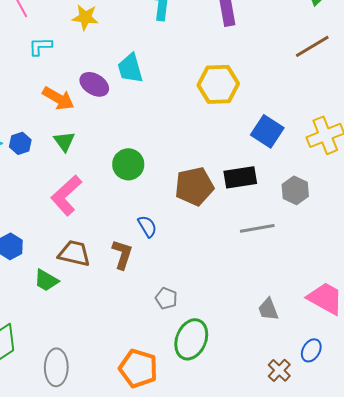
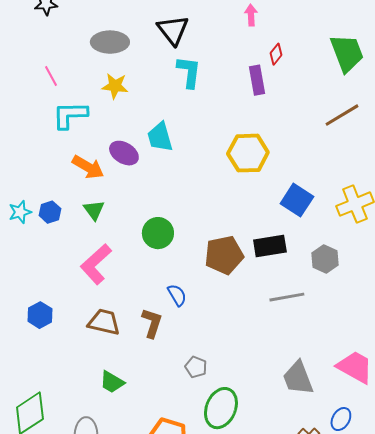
cyan L-shape: (40, 46) -> (70, 115), size x1.5
green trapezoid: (46, 280) -> (112, 382), moved
gray trapezoid: (268, 309) -> (298, 378), size x1.5

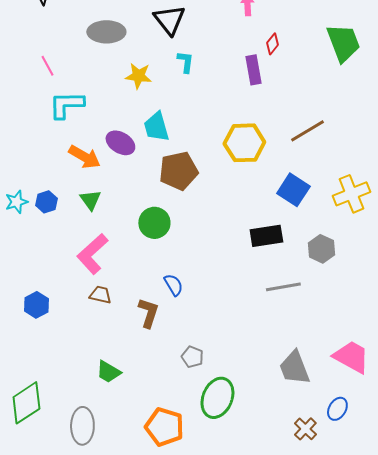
cyan L-shape: (189, 72) -> (185, 62), size x0.7
yellow star: (115, 86) -> (138, 76), moved
brown line: (342, 115) -> (307, 131), moved
brown pentagon: (224, 255) -> (178, 171), moved
brown trapezoid: (104, 322) -> (100, 295), moved, size x0.7

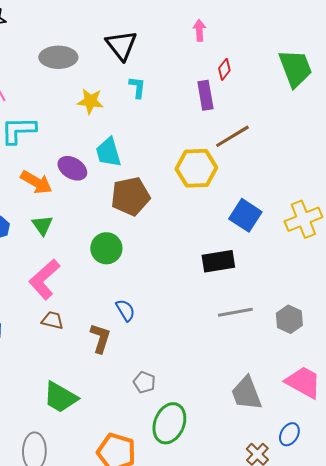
brown line: (307, 131) -> (232, 136), moved
gray hexagon: (321, 249) -> (289, 319), moved
green trapezoid: (108, 372) -> (60, 397), size x1.4

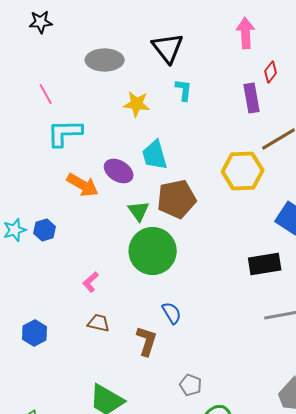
pink arrow: (199, 30) -> (246, 33), size x1.4
green triangle: (42, 225) -> (139, 211), moved
green circle: (106, 248) -> (153, 251), size x1.5
pink L-shape: (44, 279) -> (91, 282), size x0.5

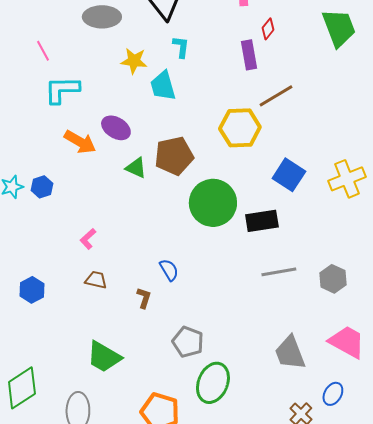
cyan trapezoid: (155, 155) -> (163, 86), moved
green triangle: (139, 211) -> (136, 168), turned -30
green circle: (153, 251) -> (213, 203), moved
brown L-shape: (147, 341) -> (144, 298), size x0.7
gray pentagon: (191, 385) -> (188, 342), size x1.4

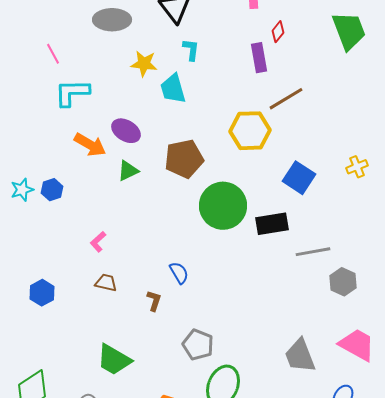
green triangle: (136, 168) -> (128, 171), moved, turned -50
yellow cross: (347, 179) -> (357, 167), moved, size x0.6
gray line: (279, 272) -> (313, 252), moved

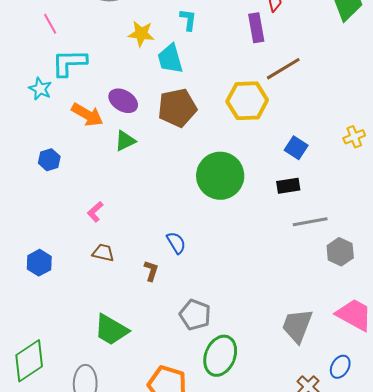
brown pentagon: (184, 159) -> (177, 108), moved
blue square: (299, 178) -> (296, 148), size x0.7
cyan star: (22, 190) -> (40, 89), moved, turned -30
black rectangle: (272, 224) -> (288, 186), moved, size x0.7
gray trapezoid: (300, 356) -> (297, 326), turned 42

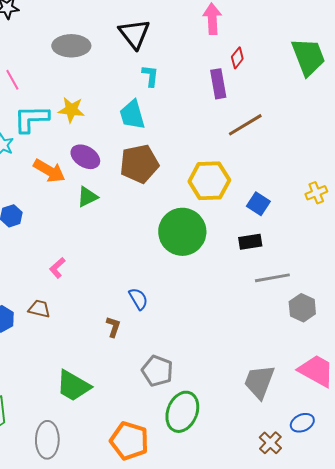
yellow star: (141, 34) -> (71, 110), moved
yellow hexagon: (247, 101) -> (209, 181), moved
brown trapezoid: (103, 253) -> (39, 309), moved
blue ellipse: (340, 367) -> (302, 423), turned 35

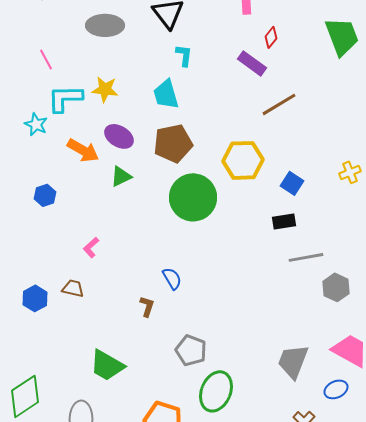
purple rectangle: (218, 84) -> (252, 63), turned -44
green circle: (182, 232) -> (193, 197), moved
blue ellipse: (302, 423) -> (336, 389), moved

